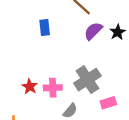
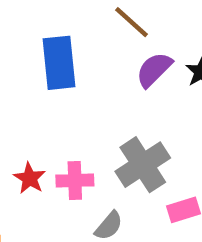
blue rectangle: (45, 28) -> (59, 63), size x1.6

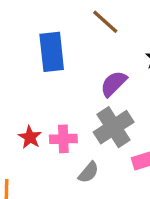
purple semicircle: (154, 70) -> (114, 84), moved

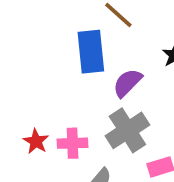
blue rectangle: (52, 52) -> (91, 52), moved

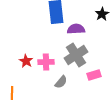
purple semicircle: (127, 83) -> (76, 29), turned 42

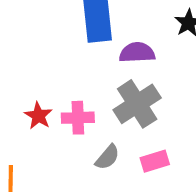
pink rectangle: (94, 75) -> (155, 161), moved

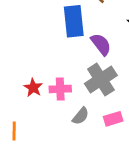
purple semicircle: (137, 53) -> (101, 44), turned 55

